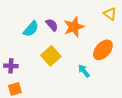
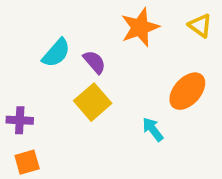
purple semicircle: (52, 25) -> (94, 62), moved
orange star: (74, 27) -> (140, 27), moved

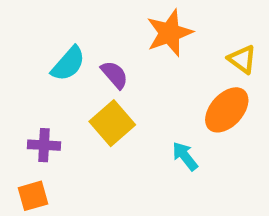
yellow triangle: (200, 26) -> (242, 59), moved
purple cross: (20, 120) -> (44, 145), moved

